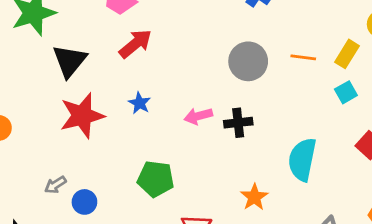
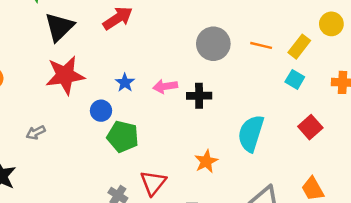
cyan square: (346, 92) -> (295, 79), turned -36
blue star: (140, 103) -> (125, 83), moved
blue circle: (84, 202) -> (101, 111), moved

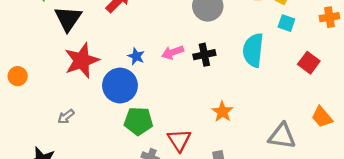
blue circle: (101, 111) -> (120, 86), size x1.8
cyan semicircle: (251, 133) -> (253, 50), moved
green pentagon: (123, 137) -> (138, 121), moved

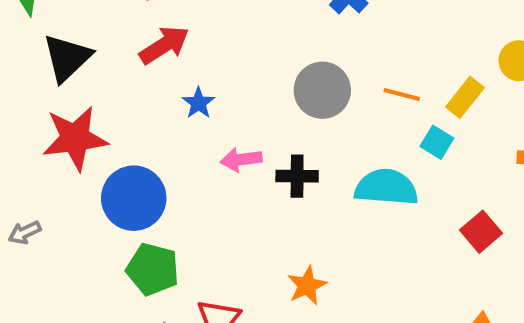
cyan square: (286, 23) -> (437, 142), moved
cyan semicircle: (253, 50) -> (386, 187), turned 76
blue star: (136, 56) -> (199, 103), moved

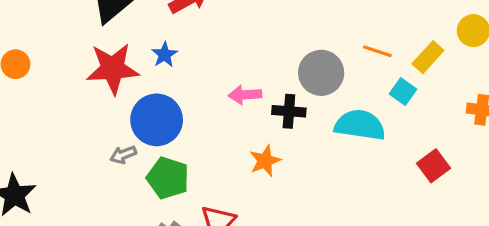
gray circle: (322, 90) -> (321, 73), moved
blue star: (199, 103) -> (165, 55), moved
gray arrow: (25, 233) -> (123, 155), moved
orange star: (307, 285) -> (265, 161), moved

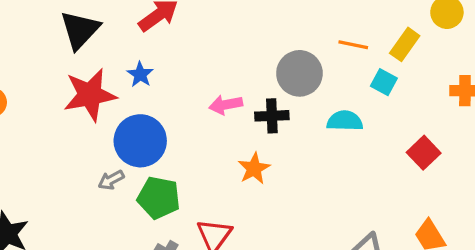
cyan semicircle: (360, 125) -> (345, 121), size x0.7

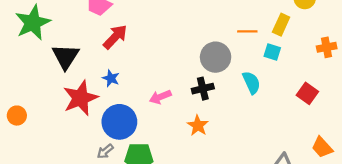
pink arrow: (226, 105) -> (160, 97), moved
cyan semicircle: (345, 121) -> (251, 83), turned 75

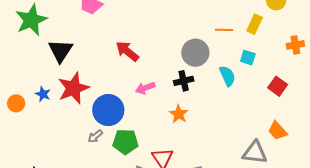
red arrow: (115, 37) -> (127, 51), moved, turned -95
cyan square: (272, 52) -> (248, 58), moved
blue star: (111, 78) -> (43, 94), moved
orange trapezoid: (322, 147) -> (278, 131), moved

